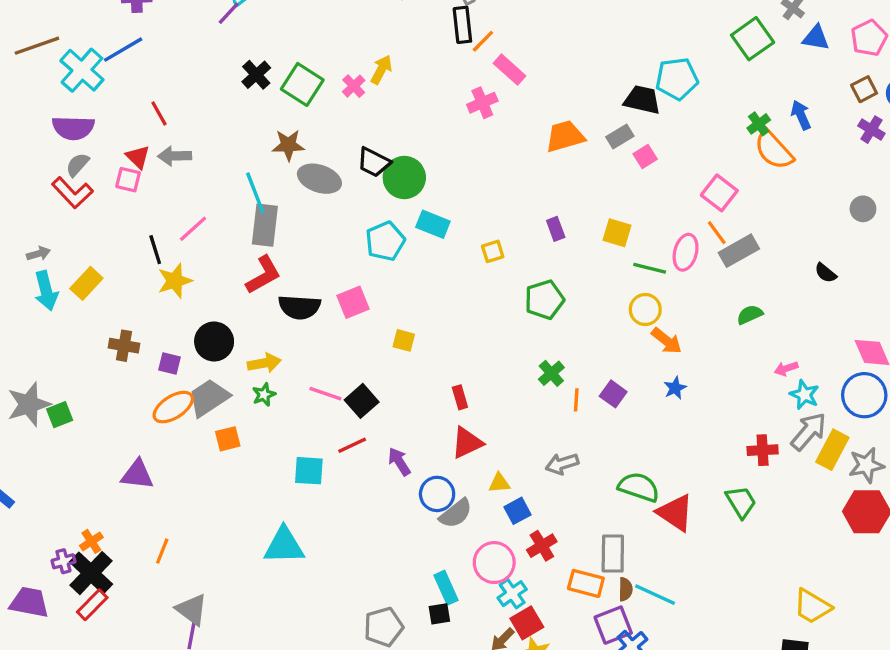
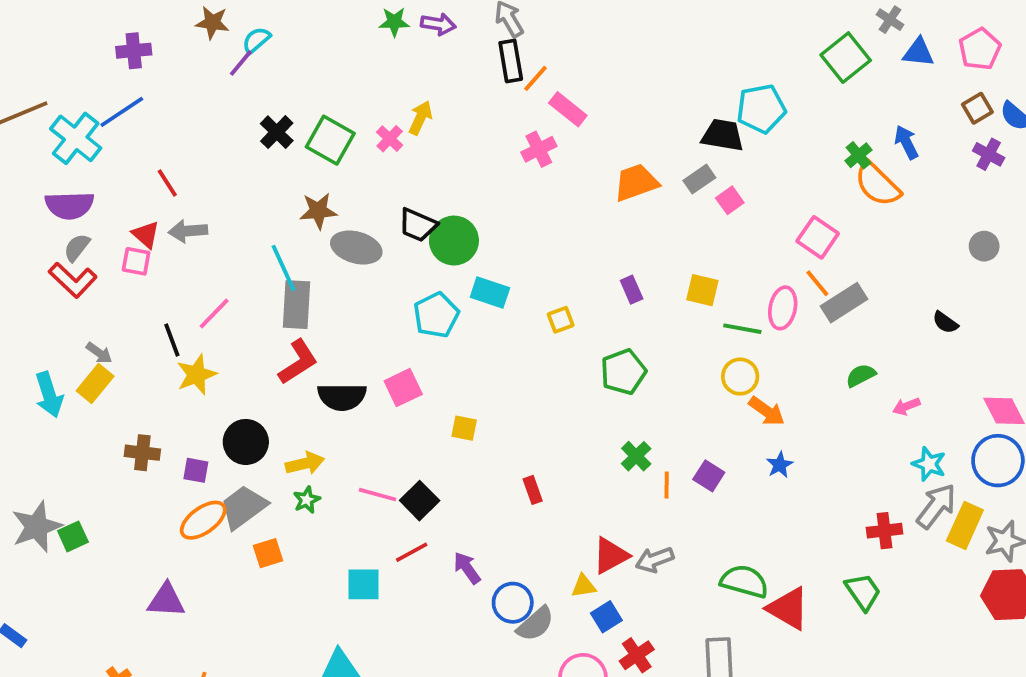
gray arrow: (38, 254) -> (99, 353), moved, turned 55
pink arrow: (786, 369) -> (906, 406), moved
red triangle: (467, 443) -> (611, 556), moved

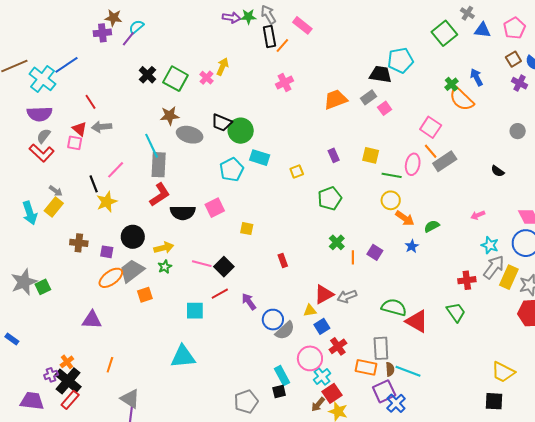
green star: (394, 22) -> (248, 17), moved
purple cross: (134, 51) -> (102, 33), moved
pink rectangle: (568, 109) -> (302, 25), moved
green semicircle: (861, 375) -> (432, 226), moved

